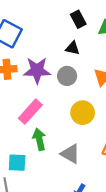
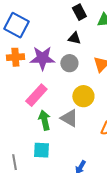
gray triangle: (70, 154) -> (69, 118), moved
cyan square: (17, 163) -> (41, 150), moved

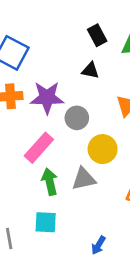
gray circle: (69, 63) -> (77, 118), moved
gray triangle: (69, 118) -> (84, 179), turned -42

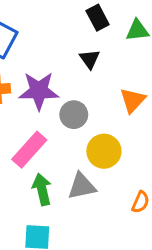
black triangle: (90, 70) -> (90, 59), turned 42

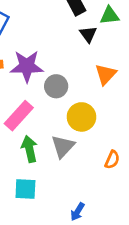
black triangle: (90, 59) -> (88, 34), moved
gray triangle: (82, 186) -> (63, 146), turned -35

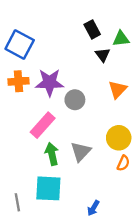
yellow circle: (81, 117) -> (119, 138), moved
cyan square: (25, 189) -> (48, 188), size x1.4

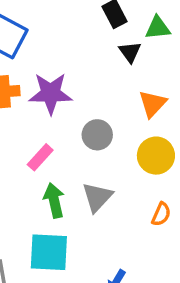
gray circle: (75, 100) -> (97, 135), moved
pink rectangle: (43, 125) -> (40, 157), size x0.7
yellow circle: (119, 138) -> (156, 156), moved

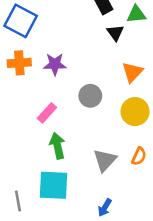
purple star: (51, 93) -> (55, 64), size x0.7
gray triangle: (97, 197) -> (105, 160), moved

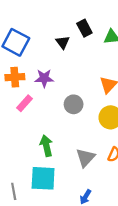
black triangle: (115, 33) -> (63, 42), moved
pink rectangle: (47, 113) -> (25, 103), moved

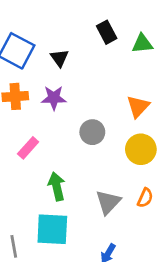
black triangle: (63, 42) -> (59, 58), moved
pink rectangle: (25, 103) -> (28, 148), moved

